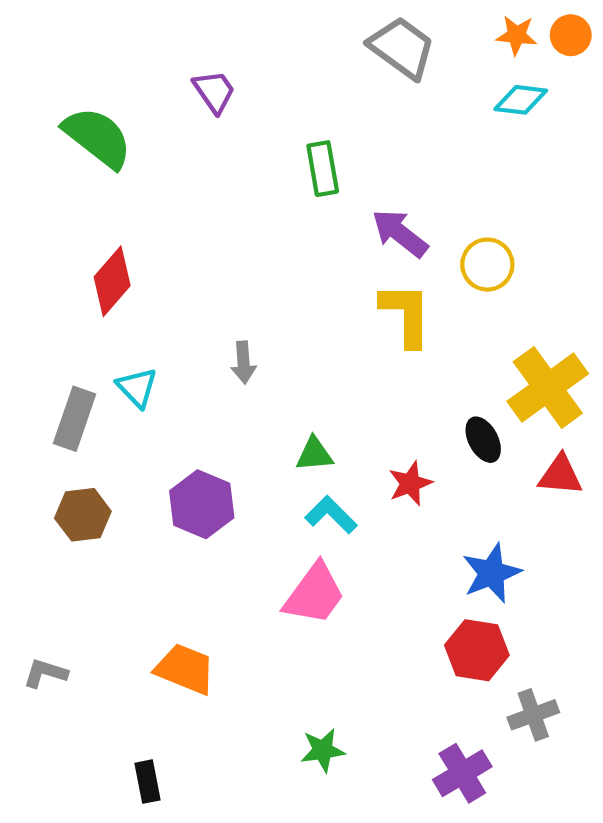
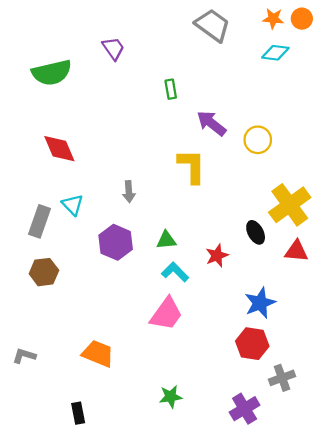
green semicircle: (98, 137) -> (52, 73), turned 129
green rectangle: (323, 169) -> (171, 89), size x0.7
red diamond: (112, 281) -> (59, 149), turned -64
yellow L-shape: (406, 315) -> (192, 166), moved
purple hexagon: (202, 504) -> (116, 242), moved

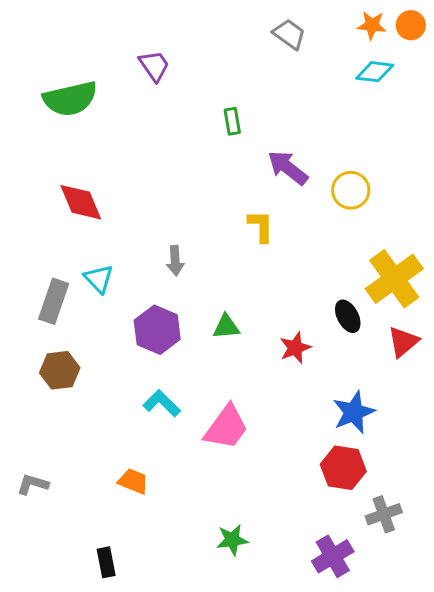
gray trapezoid: (213, 25) -> (289, 34), size x0.7
yellow L-shape: (192, 166) -> (261, 226), size x0.7
red triangle: (296, 251) -> (403, 342), turned -45
cyan L-shape: (175, 272) -> (162, 403), moved
orange trapezoid: (98, 354) -> (133, 481), size x0.7

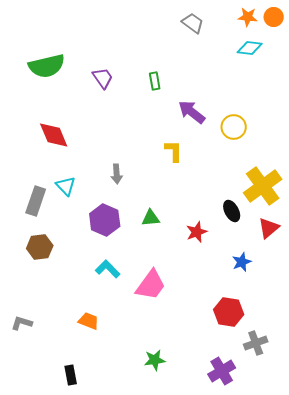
purple trapezoid: (154, 66) -> (103, 78), moved
blue star: (354, 412) -> (242, 262), moved, size x0.7

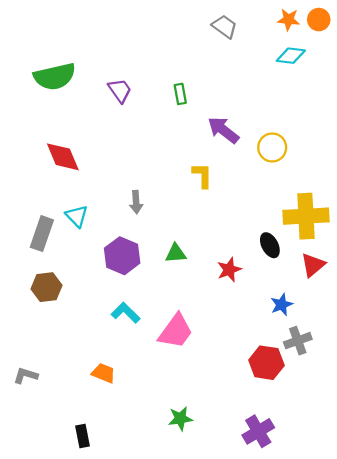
yellow cross: (263, 186) -> (306, 216), turned 33
gray cross: (256, 343) -> (298, 341), moved

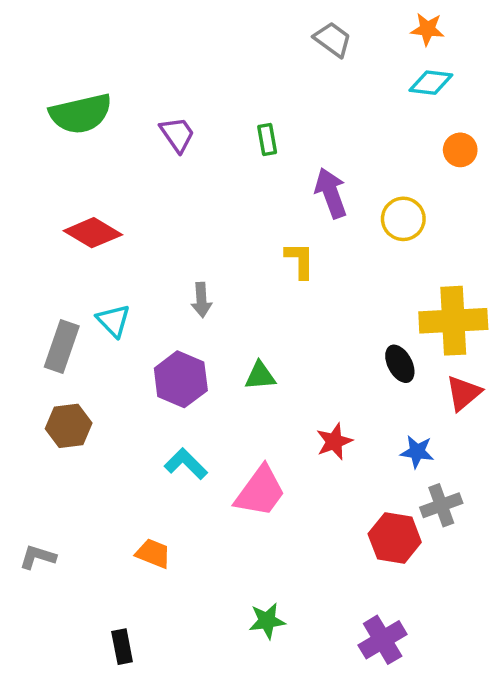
orange circle: (319, 20) -> (460, 150), moved
purple arrow: (223, 130) -> (331, 193), turned 32
red diamond: (63, 157) -> (93, 233), turned -36
red star: (229, 270) -> (334, 441), moved
blue star: (282, 305) -> (417, 452), turned 30

